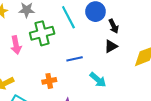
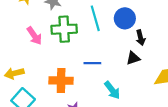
pink arrow: (16, 45) -> (34, 36), turned -36
orange cross: (49, 81) -> (61, 81), size x1.5

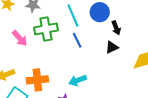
blue line: (92, 63) -> (77, 40), moved, turned 70
orange cross: (61, 81) -> (37, 80), moved
cyan arrow: (112, 90) -> (78, 80), moved, turned 114

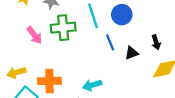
black arrow: (116, 28) -> (156, 42), moved
blue line: (77, 40) -> (110, 42), moved

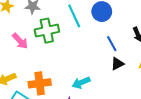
blue line: (110, 42) -> (112, 44), moved
black triangle: (132, 53) -> (117, 64), moved

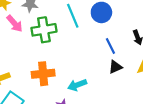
pink arrow: (20, 41) -> (15, 24), moved
orange cross: (40, 83) -> (43, 74), moved

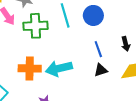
cyan arrow: (77, 85) -> (59, 68), moved, size x1.4

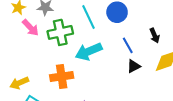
cyan arrow: (59, 68) -> (89, 51), moved

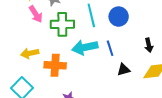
blue line: (128, 45) -> (110, 48), moved
yellow arrow: (19, 83) -> (30, 53), moved

